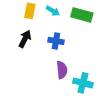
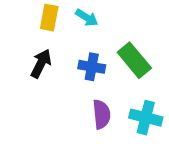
green rectangle: (82, 15) -> (134, 60), moved, turned 35
cyan cross: (83, 83) -> (146, 118), moved

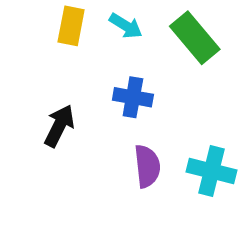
green rectangle: (134, 60) -> (195, 38), moved
black arrow: (41, 63) -> (59, 126), moved

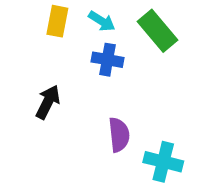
blue cross: (133, 97) -> (107, 60), moved
cyan cross: (211, 171) -> (163, 162), moved

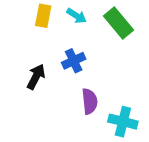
blue cross: (107, 60) -> (74, 61), moved, turned -35

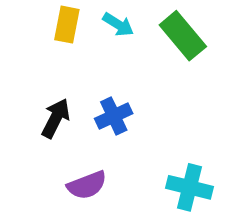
blue cross: (74, 61) -> (114, 116), moved
purple semicircle: (90, 101) -> (87, 185), moved, turned 75

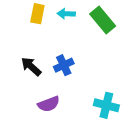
cyan arrow: (118, 25) -> (66, 14), turned 150
black arrow: (56, 118) -> (31, 66), turned -75

